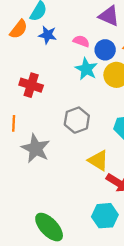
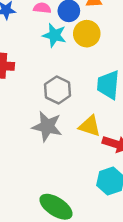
gray star: (36, 148) -> (47, 126), moved

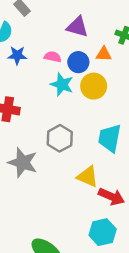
gray star: (47, 126) -> (23, 162), moved

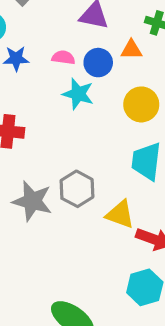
yellow circle: (94, 86) -> (141, 104), moved
gray hexagon: (60, 138) -> (77, 189), moved

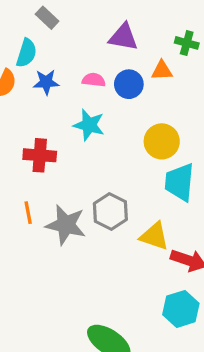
cyan star: (78, 94) -> (89, 125), moved
yellow circle: (141, 104) -> (162, 141), moved

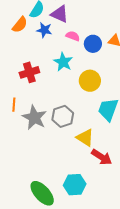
purple triangle: (123, 37) -> (60, 14), moved
yellow circle: (162, 141) -> (90, 81), moved
red cross: (40, 155) -> (29, 72), turned -36
cyan hexagon: (181, 309) -> (75, 185), moved

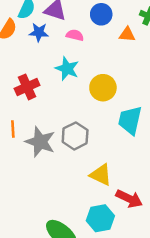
blue circle: (93, 44) -> (101, 14), moved
yellow triangle: (85, 138) -> (101, 175), moved
red arrow: (102, 157) -> (129, 199), moved

